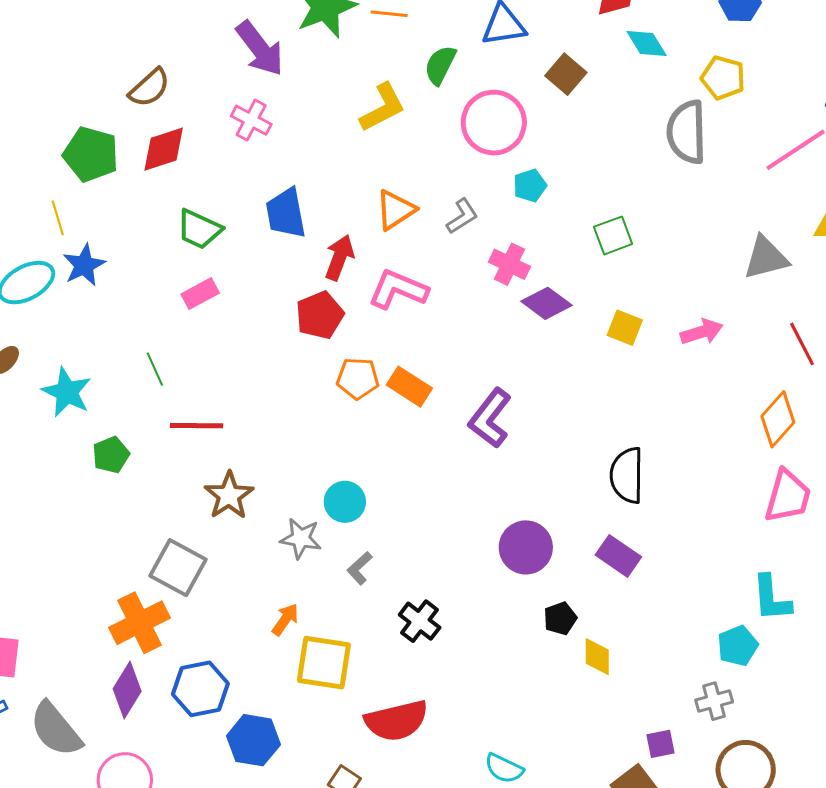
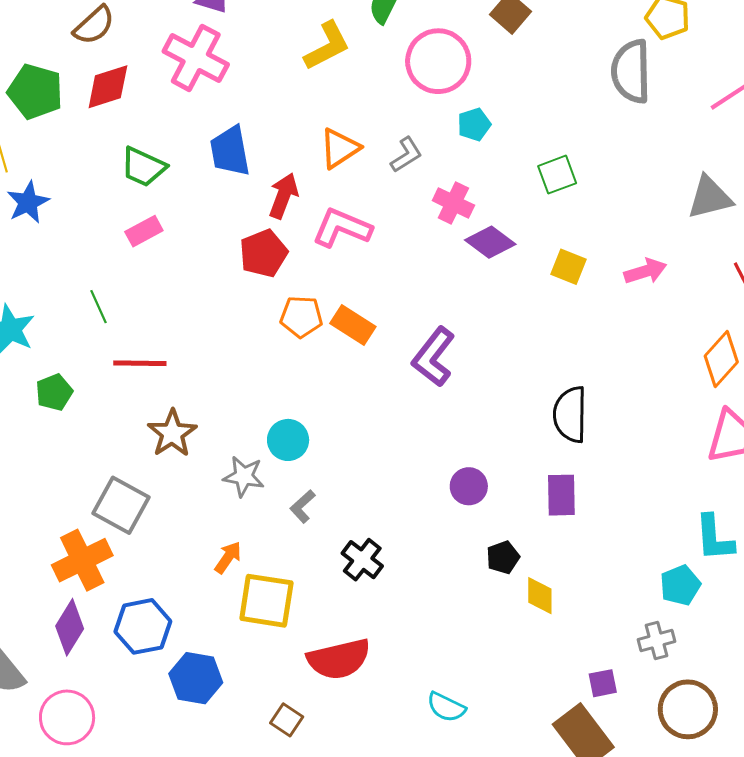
pink cross: (251, 120) -> (196, 58), size x1.6
purple circle: (526, 547) -> (469, 486), size x0.7
purple rectangle: (618, 556) -> (561, 495), turned 54

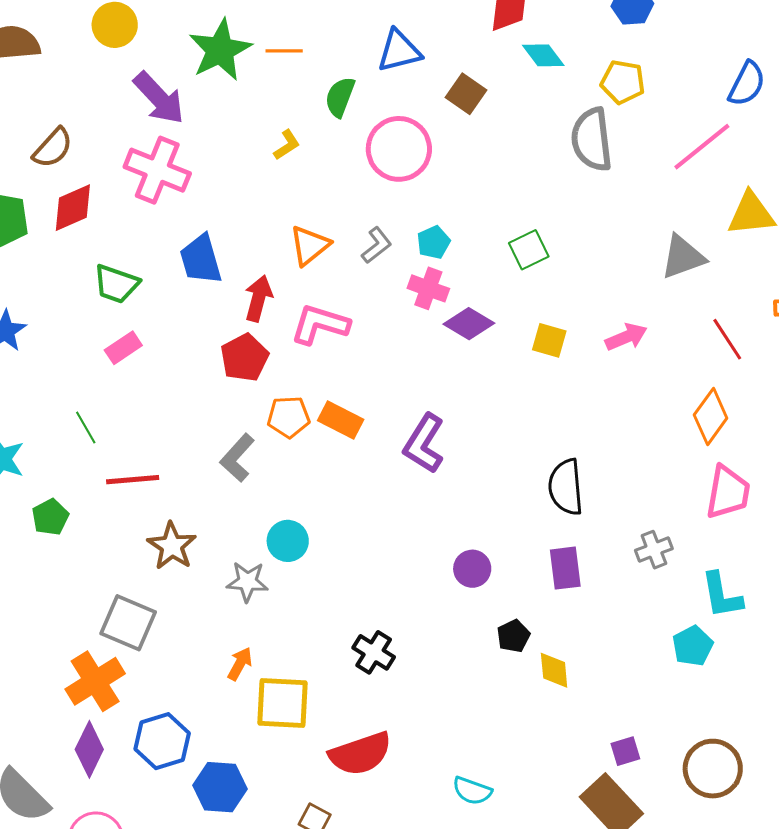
yellow L-shape: (327, 46) -> (287, 145), size x0.6
cyan pentagon: (474, 124) -> (434, 242), moved
gray L-shape: (303, 506) -> (237, 458), moved, size x1.4
gray cross: (657, 641) -> (654, 550), moved

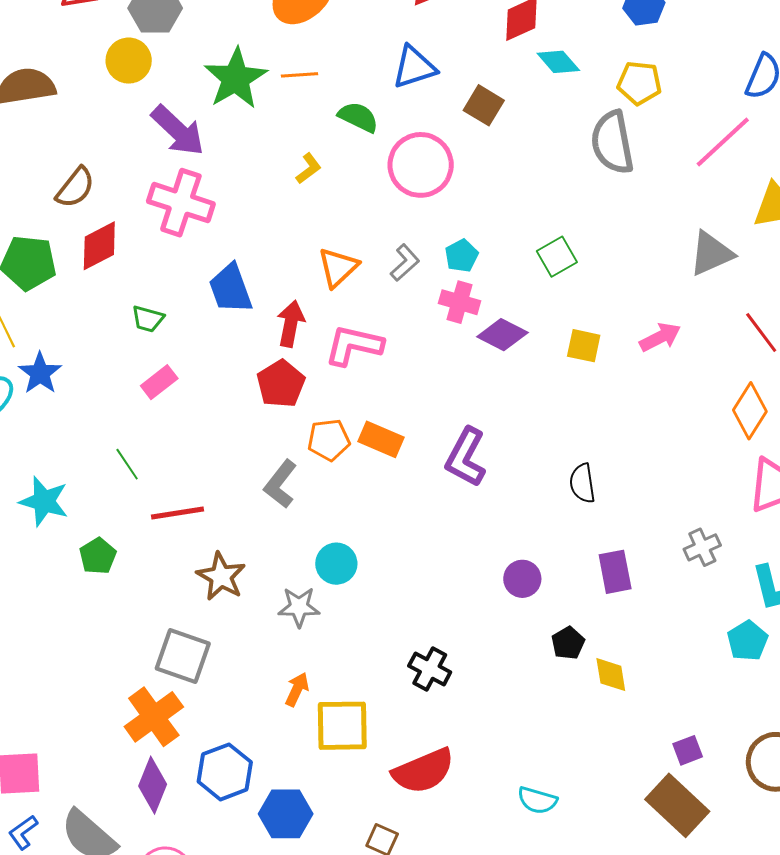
green semicircle: (340, 97) -> (358, 117), turned 99
green trapezoid: (116, 284) -> (148, 319), size x0.7
black semicircle: (566, 487) -> (582, 483), moved, size x0.7

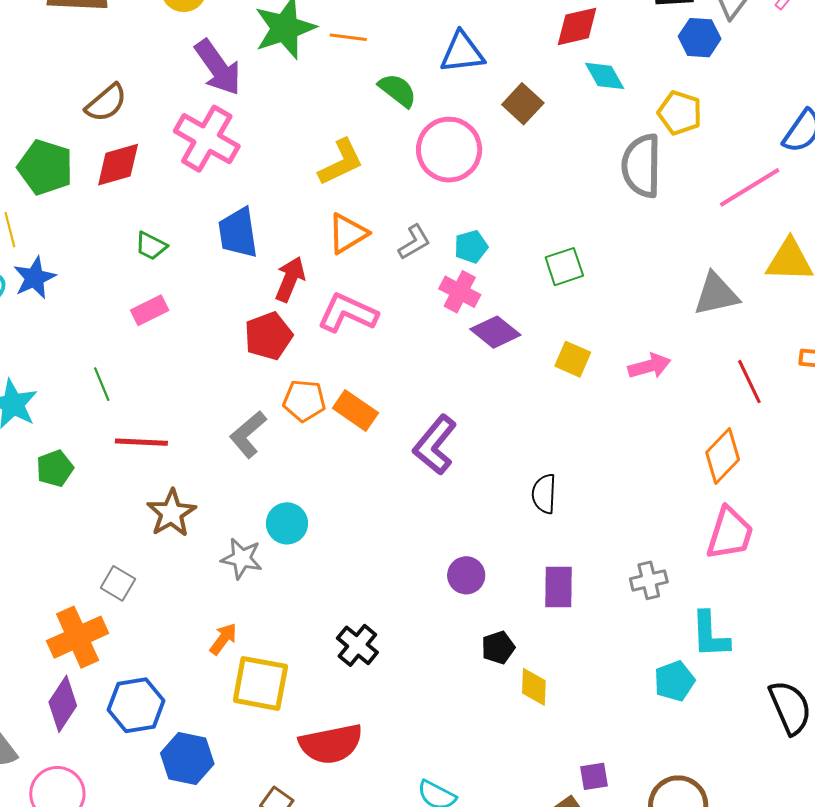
yellow L-shape: (309, 169) -> (341, 162), moved, size x1.6
gray square: (183, 656) -> (118, 583), size x0.6

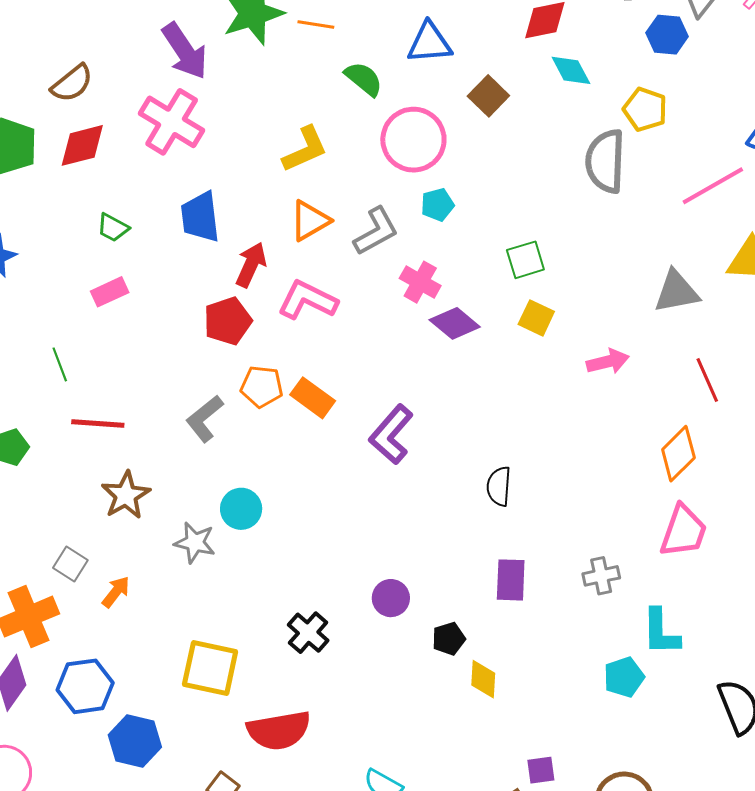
gray L-shape: (414, 242) -> (376, 231), size x1.4
cyan pentagon: (471, 247) -> (437, 205), moved
yellow square: (573, 359) -> (536, 318), moved
purple circle: (466, 575) -> (391, 598), moved
orange arrow: (223, 639) -> (116, 592), moved

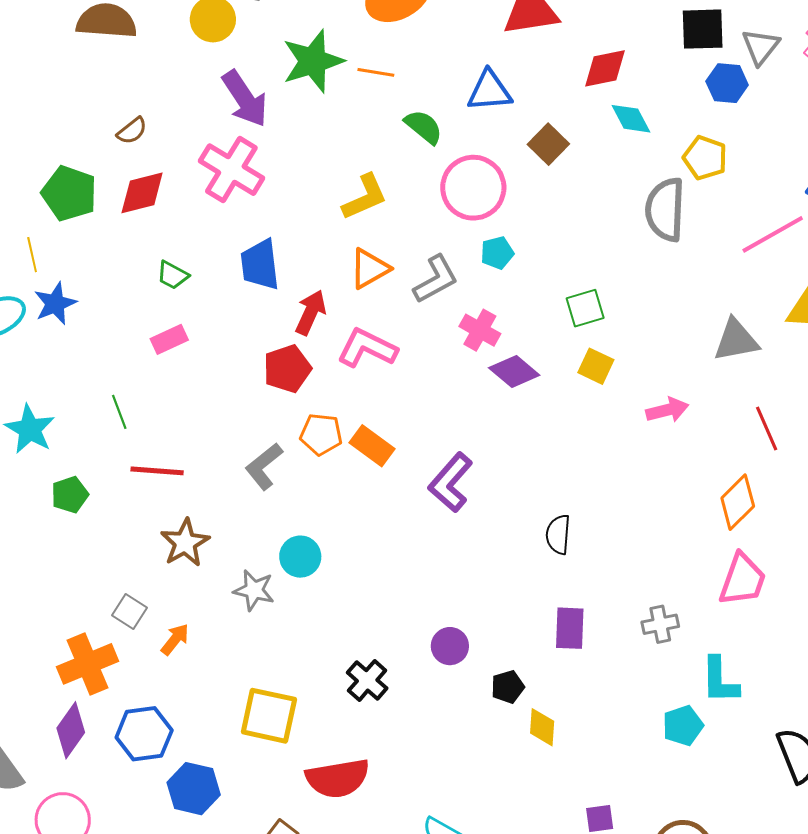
brown semicircle: (72, 83) -> (132, 131), size x0.7

